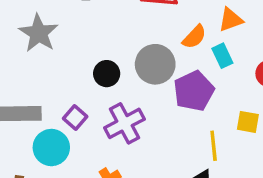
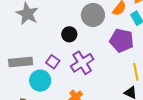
gray circle: (155, 64) -> (93, 15), moved
purple pentagon: (194, 91) -> (122, 40), turned -30

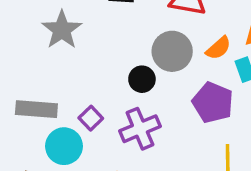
black circle: (69, 34) -> (142, 79), moved

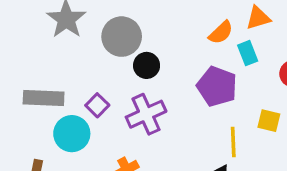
gray circle: (172, 51) -> (122, 37), moved

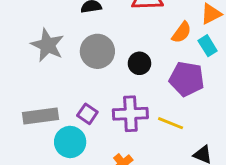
black circle: (147, 65) -> (139, 63), moved
purple cross: (146, 114) -> (130, 114), turned 32
yellow line: (233, 142) -> (171, 123), moved, turned -55

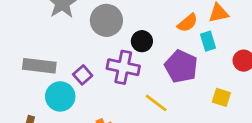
purple cross: (130, 114) -> (123, 67), moved

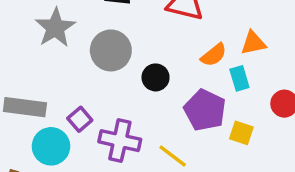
purple cross: (123, 67) -> (120, 141), moved
yellow square: (221, 97) -> (241, 133), moved

